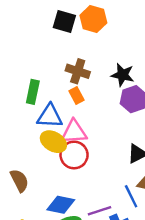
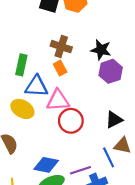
yellow ellipse: (53, 142) -> (22, 109), moved
red circle: (74, 155) -> (71, 121), moved

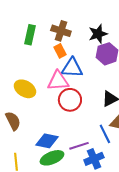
black star: (101, 50) -> (98, 34), turned -30
green rectangle: (21, 65) -> (30, 35), moved
blue triangle: (36, 86) -> (72, 68), moved

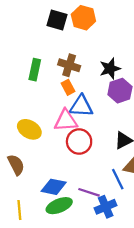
purple line: (79, 146) -> (89, 192), turned 36

